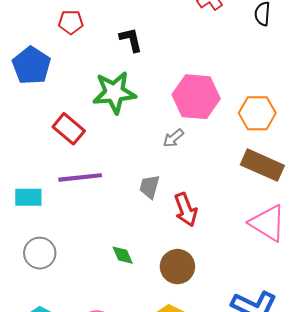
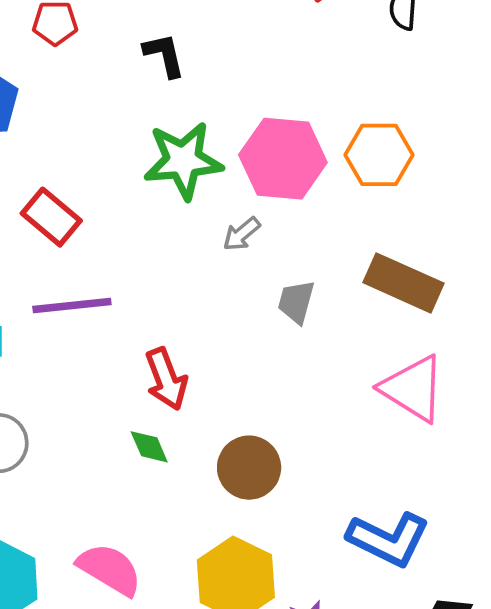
green star: (114, 93) -> (183, 161), moved
orange hexagon: (257, 113) -> (379, 155), moved
gray trapezoid: (150, 187) -> (296, 302), moved
red arrow: (186, 210) -> (166, 379), moved

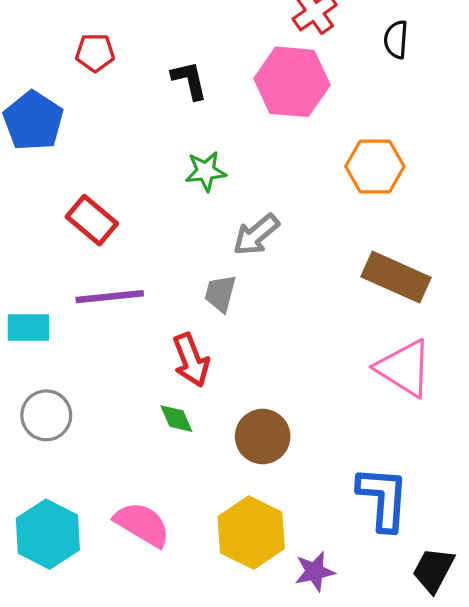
pink hexagon: (283, 159) -> (292, 82), moved
green star: (183, 161) -> (206, 171), size x0.6
gray arrow: (242, 234) -> (256, 235), size x1.4
gray trapezoid: (296, 302) -> (220, 293), moved
blue L-shape: (388, 539) -> (383, 498), turned -112

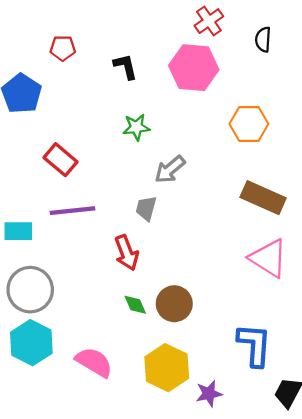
gray circle: (46, 415) -> (30, 290), size x1.4
green diamond: (176, 419) -> (135, 305), moved
cyan hexagon: (48, 534) -> (31, 343), moved

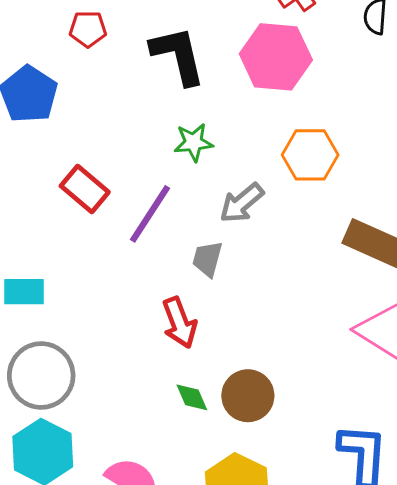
black L-shape: (126, 67) -> (178, 55), size x1.6
orange hexagon: (249, 124) -> (310, 155), moved
purple line: (72, 211) -> (150, 214), moved, turned -51

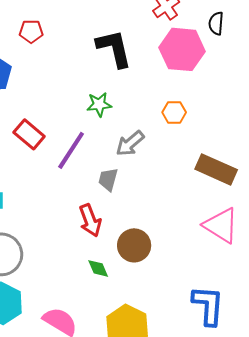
black L-shape: (178, 55) -> (114, 48), moved
pink hexagon: (276, 57) -> (182, 49), moved
orange hexagon: (310, 155) -> (174, 112), size x0.7
brown circle: (248, 396) -> (134, 245), moved

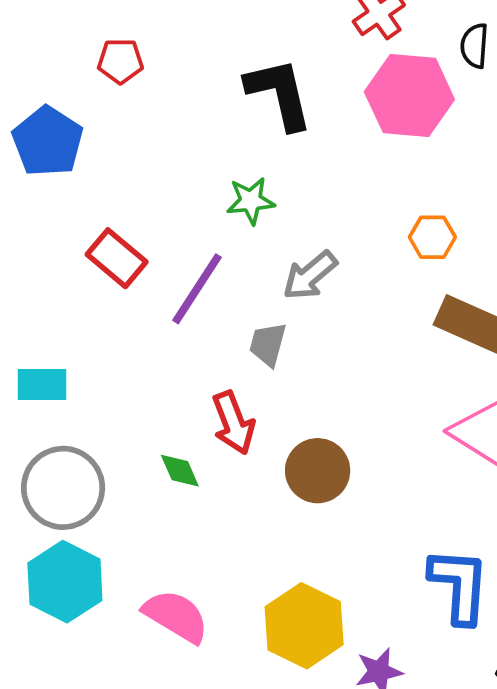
orange hexagon: (174, 112) -> (432, 237), moved
green diamond: (98, 268) -> (180, 471), moved

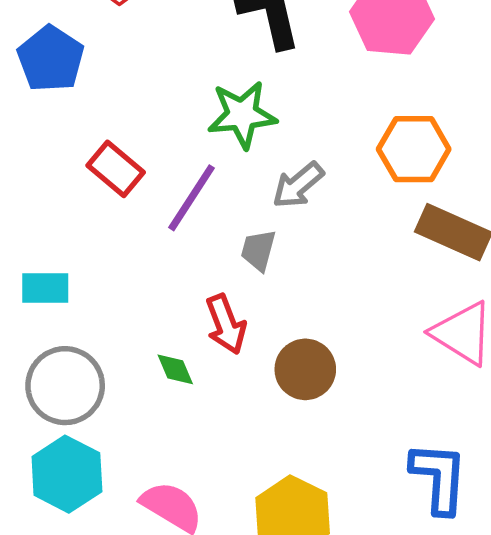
green star: (251, 201) -> (242, 115), size x1.5
orange hexagon: (432, 237) -> (414, 149), size x1.6

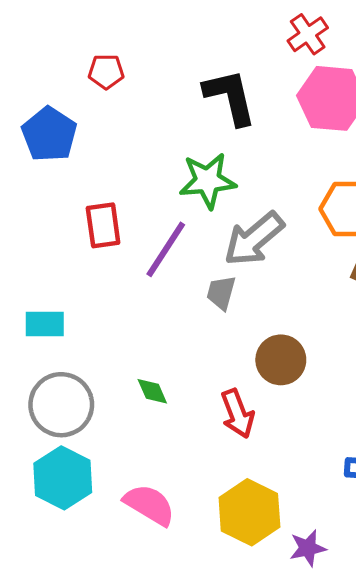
red rectangle: (116, 169) -> (103, 225), turned 42
gray arrow: (298, 185) -> (254, 239), size x1.4
red arrow: (226, 324) -> (238, 414), moved
brown circle: (305, 369) -> (281, 360), moved

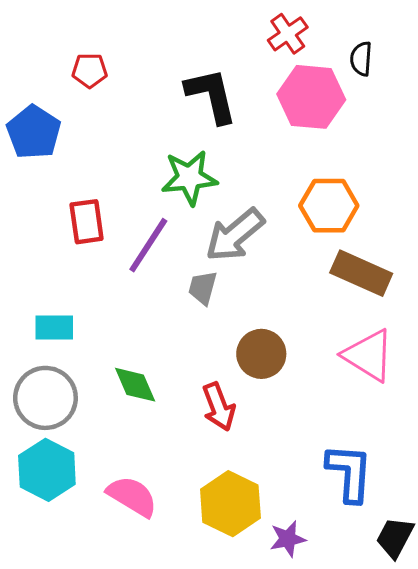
cyan rectangle: (45, 324) -> (54, 327), moved
green diamond: (152, 391) -> (135, 385), size x1.4

